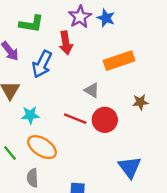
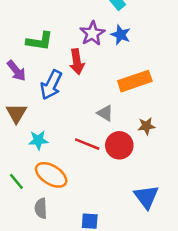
brown star: (140, 102) -> (146, 126), moved

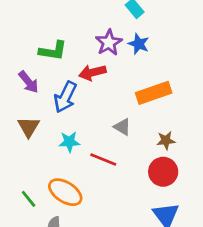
red arrow: (77, 62) -> (92, 72), turned 85
cyan star: (38, 140) -> (69, 142), moved
red circle: (119, 145) -> (163, 172), moved

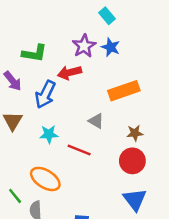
green line: (29, 199) -> (15, 196), moved

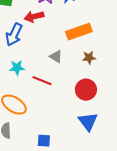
brown star: (135, 133) -> (89, 58), moved

